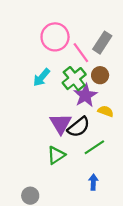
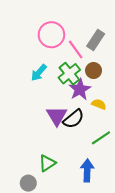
green line: (94, 147) -> (101, 138), moved
green triangle: (56, 155) -> (47, 163), moved
blue arrow: (93, 182) -> (87, 170), size x1.5

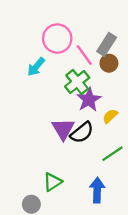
brown circle: (94, 71) -> (109, 63), moved
cyan arrow: (39, 73) -> (36, 67), moved
yellow semicircle: (99, 104) -> (110, 116), turned -64

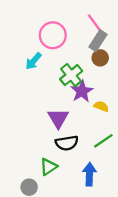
pink line: (84, 55) -> (95, 23), moved
yellow semicircle: (110, 116) -> (101, 106), turned 64
black semicircle: (82, 133) -> (67, 143), moved, turned 30

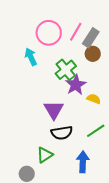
pink line: (95, 23) -> (76, 32), moved, turned 66
cyan arrow: (33, 61) -> (31, 57), turned 114

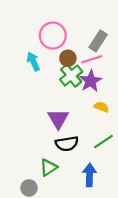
pink line: (76, 32) -> (92, 59), moved, turned 42
brown circle: (93, 54) -> (68, 58), moved
purple star: (76, 85) -> (91, 81), moved

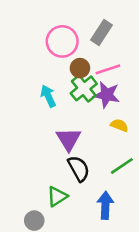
gray rectangle: (98, 41) -> (102, 33), moved
cyan arrow: (33, 62) -> (48, 96), moved
purple star: (91, 81) -> (107, 95), turned -30
black semicircle: (67, 144) -> (79, 168), turned -110

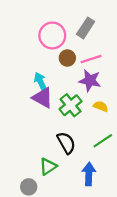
green cross: (84, 88) -> (71, 105), moved
purple triangle: (69, 139) -> (43, 98), moved, turned -30

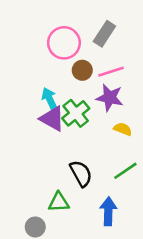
green cross: (71, 105) -> (76, 113), moved
green triangle: (48, 166) -> (59, 202), turned 30

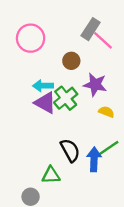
pink circle: (64, 43) -> (31, 38), moved
pink line: (111, 72) -> (103, 40), moved, turned 60
cyan arrow: (50, 99) -> (43, 86), turned -66
blue arrow: (108, 211) -> (94, 159), moved

